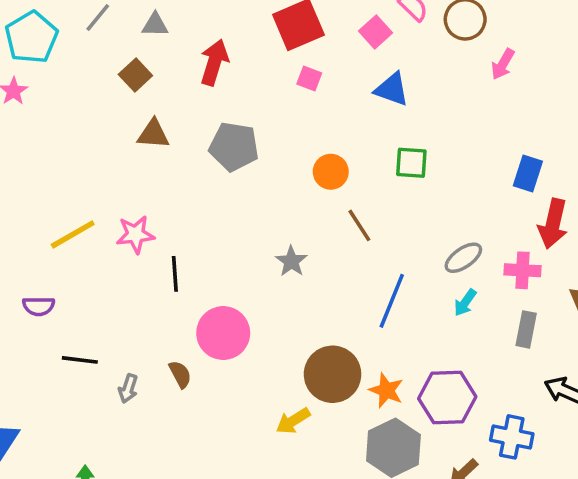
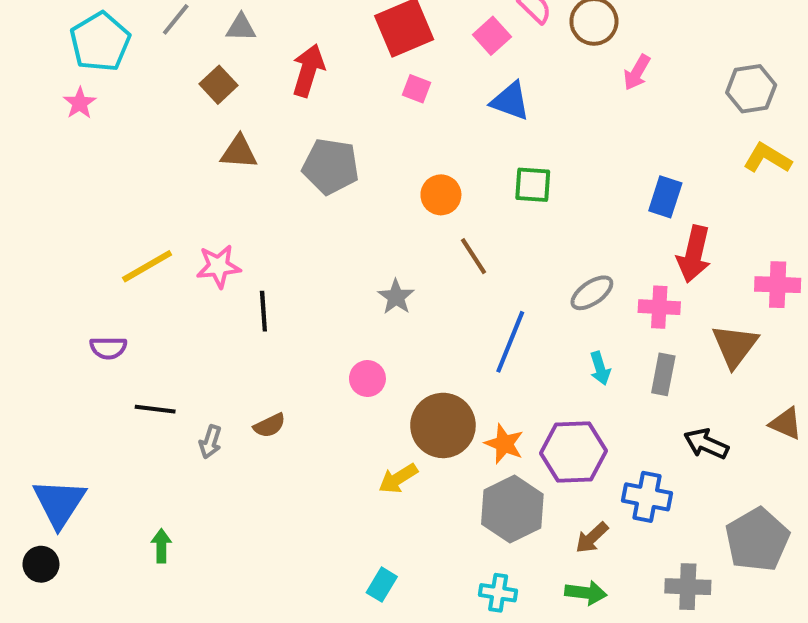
cyan arrow: (465, 303) -> (600, 368), moved, turned -52
pink circle: (223, 333) -> (367, 379), moved, size x0.6
brown semicircle: (180, 374) -> (270, 425), turned 92

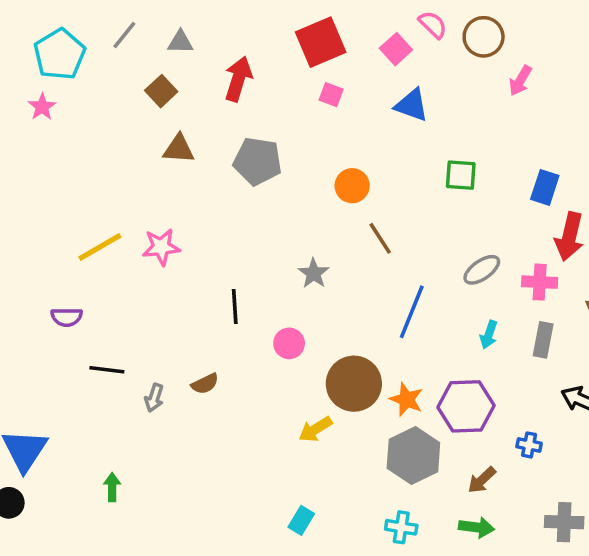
green square: (533, 185) -> (461, 175), moved
black line: (263, 311) -> (235, 307), moved
cyan arrow: (600, 368) -> (489, 335), turned 36
blue cross: (647, 497) -> (529, 445), size x0.6

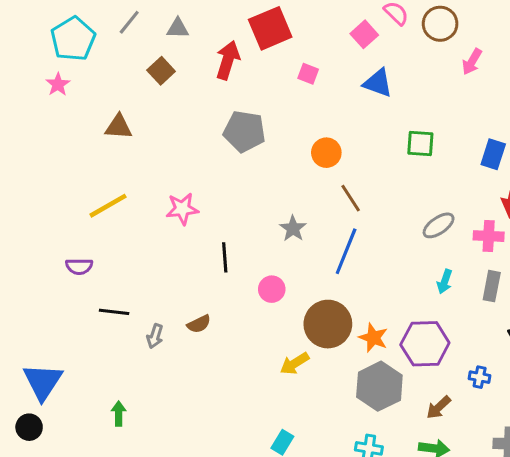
red square: (321, 42) -> (270, 28), moved
brown triangle: (179, 149) -> (119, 127), moved
pink star: (161, 247) -> (182, 209), moved
blue line: (412, 312) -> (346, 251), moved

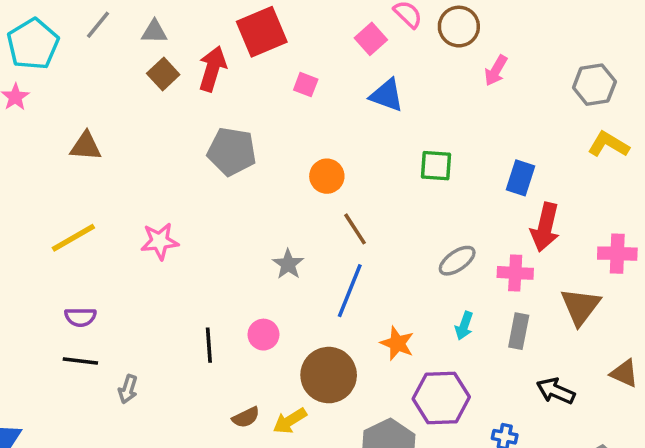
brown square: (161, 71) -> (163, 74), moved
black line: (225, 257) -> (209, 345), moved
purple semicircle: (79, 266) -> (80, 317), moved
brown semicircle: (199, 324) -> (246, 417), moved
orange star: (373, 338) -> (397, 343), moved

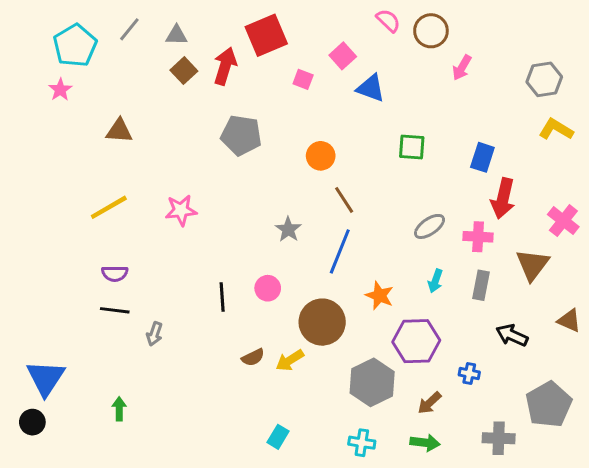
pink square: (371, 39) -> (343, 56), moved
pink cross: (617, 254) -> (563, 221), turned 36

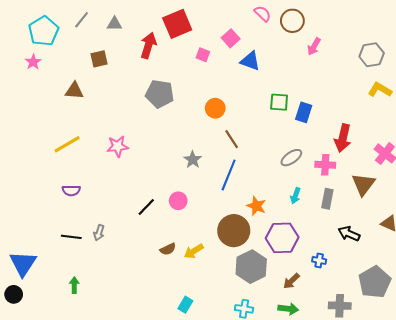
brown square: (184, 71) -> (99, 59), moved, turned 30
blue rectangle: (482, 157) -> (304, 112), moved
black line: (222, 297) -> (146, 207), turned 48
black line: (115, 310) -> (71, 237), moved
brown circle: (322, 322) -> (234, 231), moved

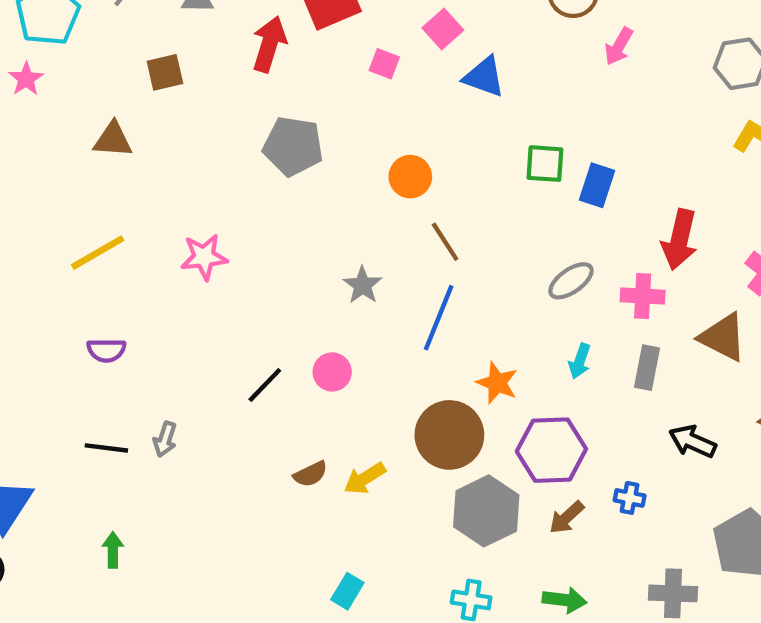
brown triangle: (363, 184) -> (723, 337), turned -40
brown arrow: (291, 281) -> (567, 517), moved

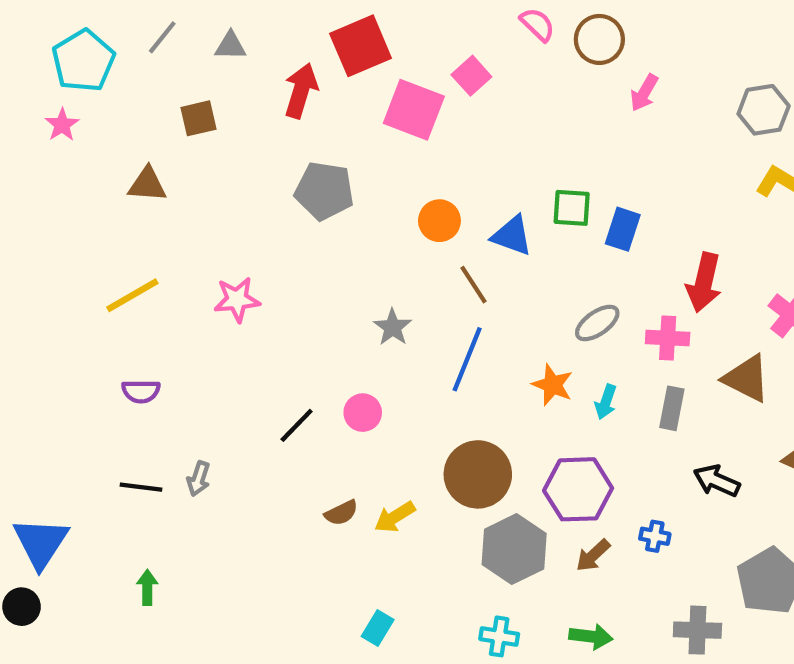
pink square: (384, 64) -> (414, 110), size x2.0
blue triangle: (484, 77) -> (512, 236), moved
orange star: (497, 383) -> (552, 385), moved

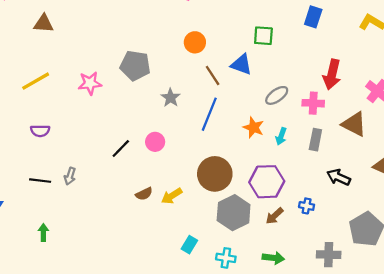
gray pentagon: (324, 191) -> (135, 66), moved
blue rectangle: (623, 229) -> (313, 17), moved
blue triangle: (512, 236) -> (241, 64), moved
cyan rectangle: (378, 628) -> (189, 245), moved

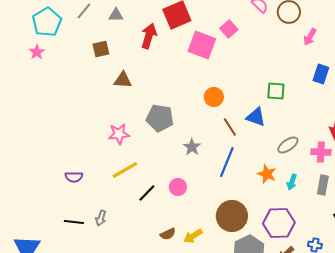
brown triangle: (43, 24) -> (123, 80), moved
yellow line: (36, 81) -> (125, 170), moved

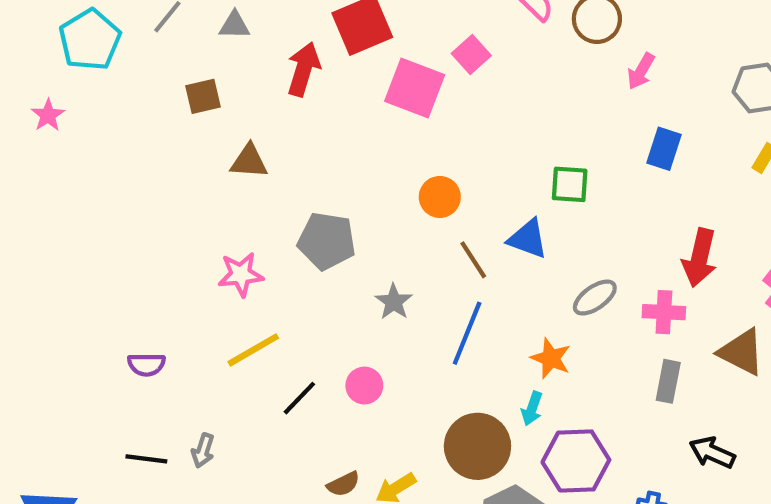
pink star: (37, 52) -> (48, 115), moved
cyan arrow: (292, 182) -> (532, 409), moved

